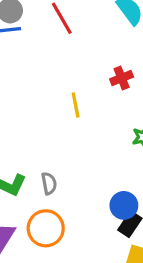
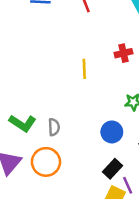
blue circle: (124, 205) -> (112, 132), moved

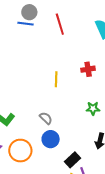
gray semicircle: (54, 127) -> (46, 118), moved, turned -48
blue circle: (112, 132) -> (51, 139), moved

